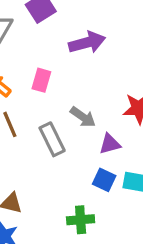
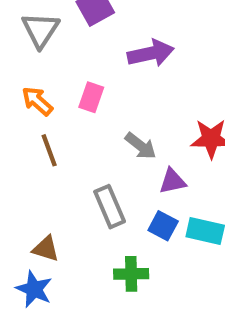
gray rectangle: (52, 139) -> (110, 207), moved

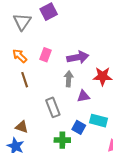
purple arrow: (151, 53) -> (78, 57), moved
gray arrow: (141, 146) -> (69, 79), turned -126
blue square: (163, 226) -> (79, 127), moved

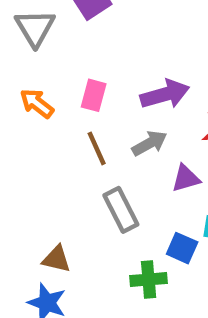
gray arrow: (69, 79) -> (149, 143), turned 63
brown line: (25, 80) -> (97, 148), moved

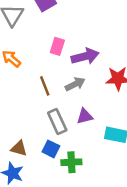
pink rectangle: (94, 95) -> (57, 46), moved
purple triangle: (186, 178) -> (85, 116), moved
blue square: (182, 248) -> (51, 149), moved

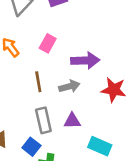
pink rectangle: (57, 46) -> (48, 43), moved

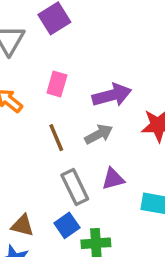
blue square: (31, 147) -> (67, 225), turned 30

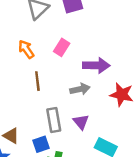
brown line: (56, 138) -> (37, 81), moved
purple triangle: (113, 179) -> (81, 122), turned 49

